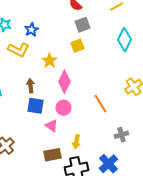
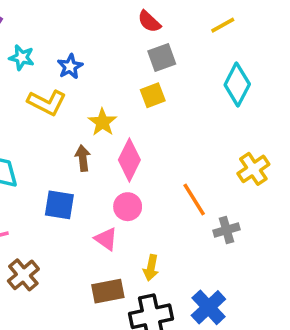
brown arrow: (30, 86) -> (83, 158), moved
blue square: (35, 106) -> (59, 205), moved
gray cross: (121, 135) -> (226, 230), moved

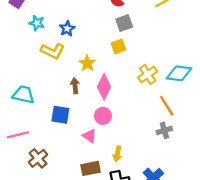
cyan diamond: (237, 84) -> (179, 73), moved, turned 70
yellow cross: (253, 169) -> (148, 74), moved
orange line: (194, 199) -> (167, 106), moved

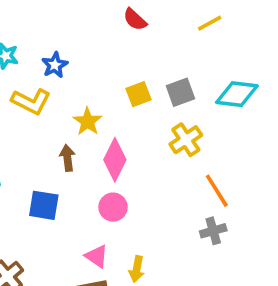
gray square: (124, 23) -> (180, 92), moved
cyan diamond: (179, 73) -> (237, 94), moved
pink triangle: (89, 136) -> (97, 256), moved

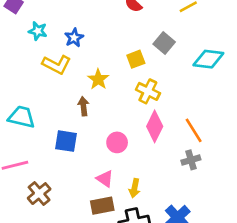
gray square: (180, 92) -> (164, 43), moved, turned -30
yellow cross: (186, 140) -> (148, 91), moved, turned -30
pink diamond: (115, 160) -> (155, 126), moved

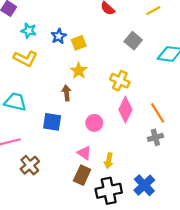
yellow square: (136, 59) -> (79, 43), moved
yellow L-shape: (57, 65) -> (25, 58), moved
brown rectangle: (102, 206) -> (82, 175), turned -54

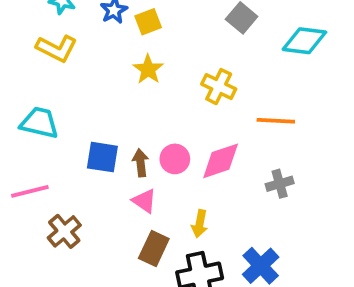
brown arrow: (66, 93) -> (141, 163), moved
pink diamond: (125, 110) -> (221, 161), moved, turned 45
orange line: (158, 113) -> (276, 121), moved, turned -55
pink triangle: (84, 153) -> (144, 201), moved

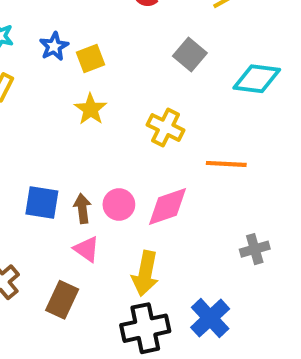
gray cross: (280, 184) -> (255, 249), moved
yellow arrow: (200, 224) -> (145, 273), size x1.5
brown rectangle: (154, 249) -> (62, 300), moved

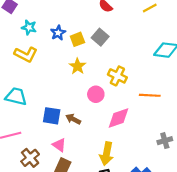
gray square: (190, 54) -> (100, 37), moved
pink circle: (119, 204) -> (96, 94), moved
brown arrow: (82, 209) -> (73, 119), turned -56
pink triangle: (86, 249) -> (59, 145), moved

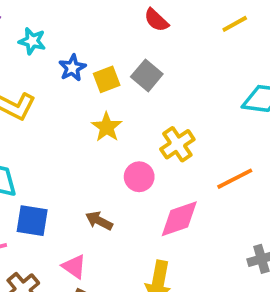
cyan star: (29, 27) -> (32, 41), moved
yellow cross: (117, 76) -> (177, 144), turned 30
orange line: (150, 95) -> (235, 179), turned -30
blue square: (52, 116) -> (32, 221), moved

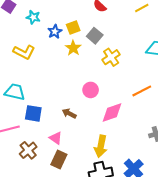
yellow square: (107, 79) -> (73, 27), moved
yellow star: (107, 127) -> (73, 48), moved
yellow cross: (177, 144) -> (111, 57), moved

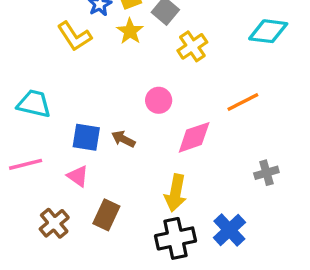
yellow L-shape: (24, 52) -> (74, 36), moved, turned 30
blue square: (33, 113) -> (86, 137), moved
pink triangle: (56, 138) -> (78, 176), moved
brown cross: (28, 150) -> (54, 223), moved

